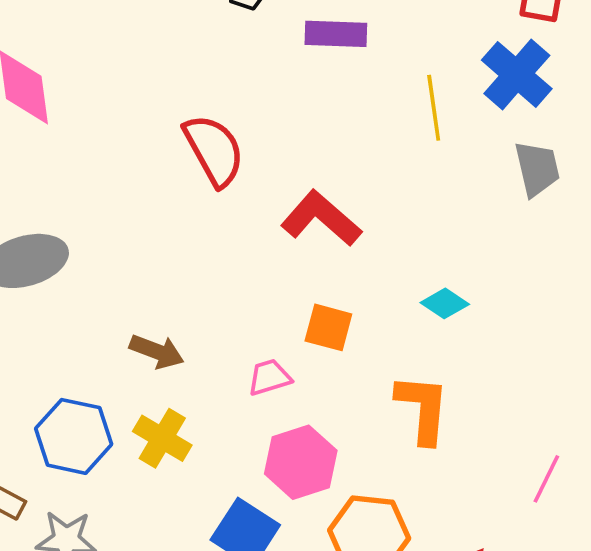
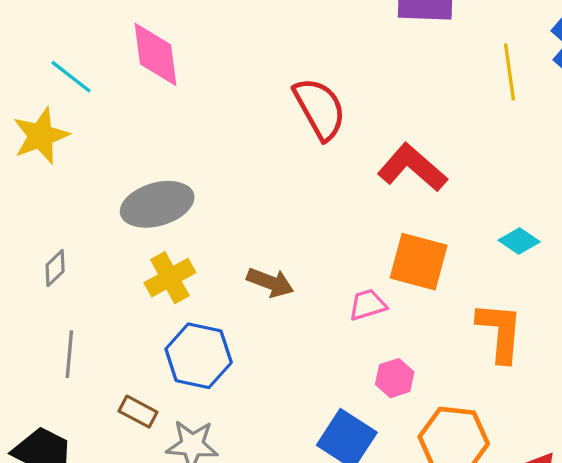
orange square: (328, 327) -> (419, 262), size x1.4
yellow cross: (162, 438) -> (170, 278), moved, turned 30
pink hexagon: (301, 462) -> (395, 378), size x0.6

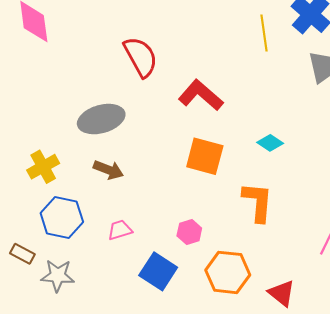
gray ellipse: (157, 204) -> (101, 119), moved
pink trapezoid: (368, 305) -> (120, 230), moved

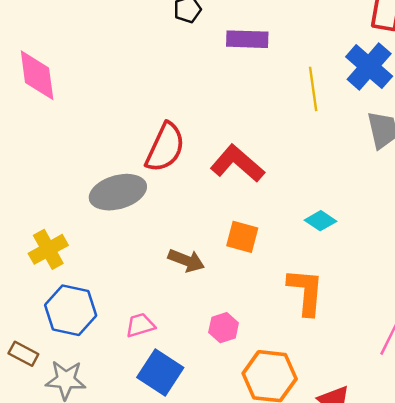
red semicircle: (141, 57) -> (165, 147), moved, turned 54
orange square: (205, 156) -> (242, 237), size x0.7
brown arrow: (108, 170) -> (186, 261), moved
blue square: (158, 271) -> (160, 372), moved

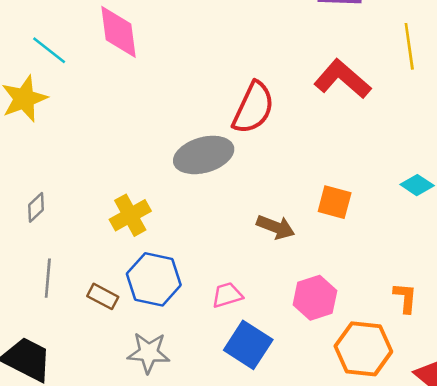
red L-shape: (237, 164) -> (342, 79), moved
orange L-shape: (306, 292) -> (405, 298), moved, size x0.6
pink hexagon: (224, 328) -> (315, 298), size x1.4
brown rectangle: (23, 354) -> (103, 296), moved

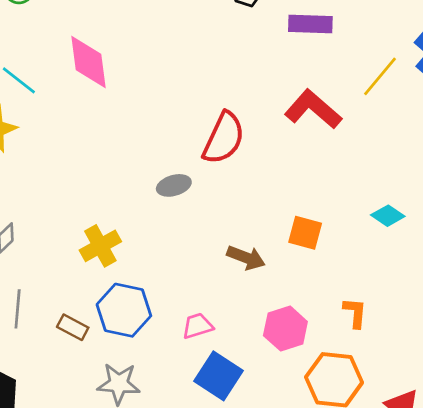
yellow line: (409, 46) -> (380, 76), turned 48
gray ellipse: (204, 155) -> (174, 185), size x0.6
orange L-shape: (405, 298) -> (355, 313), moved

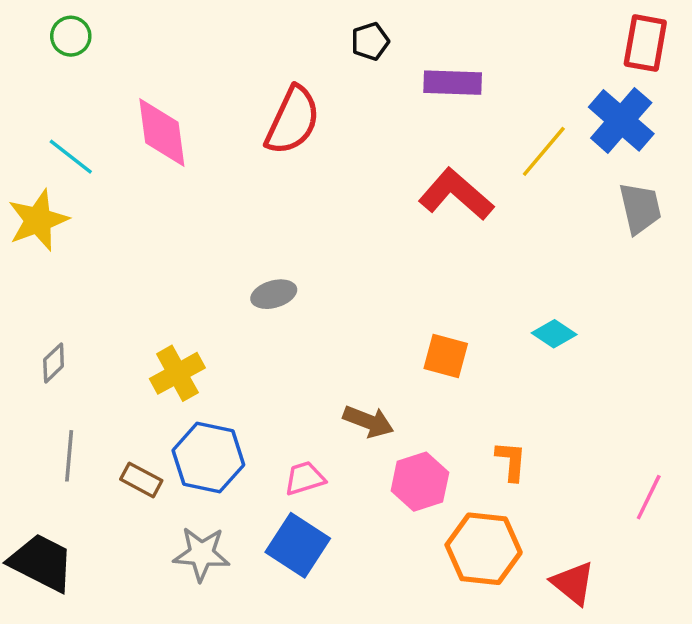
red semicircle: (224, 138) -> (293, 120), moved
brown arrow: (246, 258) -> (368, 421), moved
blue square: (218, 376) -> (298, 545), moved

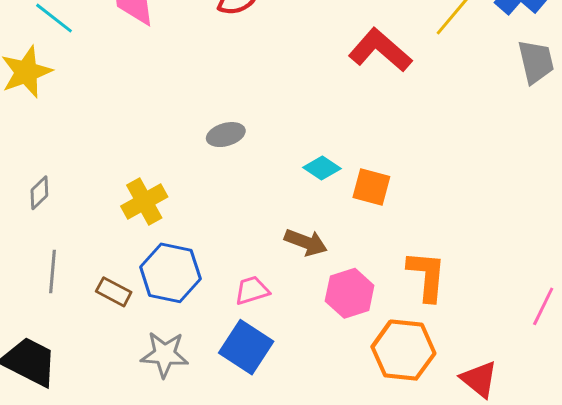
cyan diamond: (554, 334) -> (322, 168), moved
orange L-shape: (511, 461) -> (427, 276), size x1.5

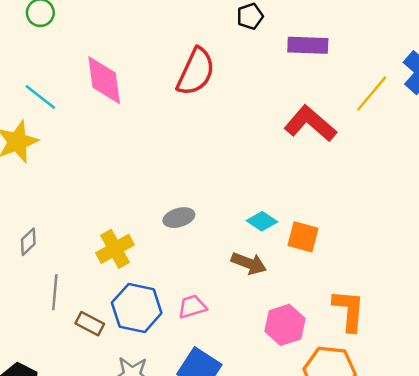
gray ellipse: (226, 135) -> (179, 218), moved
brown arrow: (306, 242) -> (249, 263), moved
gray line: (53, 271) -> (55, 292), moved
pink trapezoid: (252, 290) -> (192, 307), moved

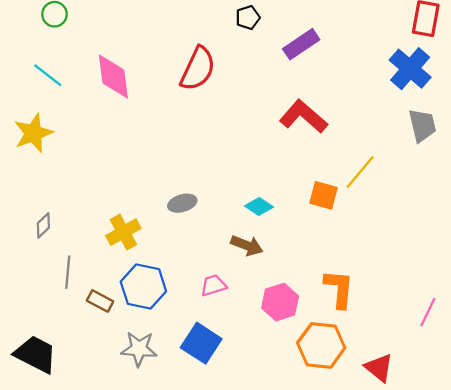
purple rectangle: (308, 45) -> (301, 44), turned -36
yellow line: (372, 93) -> (360, 172), moved
cyan line: (40, 97) -> (48, 75), moved
orange square: (303, 237) -> (323, 195), moved
pink trapezoid: (192, 307) -> (213, 285), moved

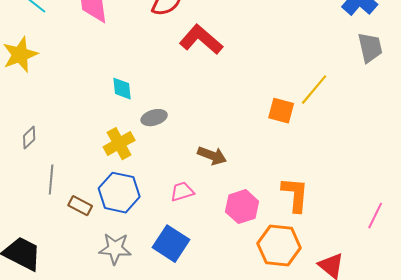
red L-shape: (303, 116) -> (201, 40), moved
cyan diamond: (259, 206) -> (122, 89), moved, turned 50
yellow cross: (123, 232) -> (119, 144), moved

